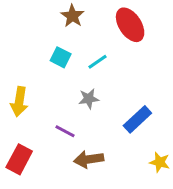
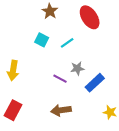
gray star: (89, 99) -> (77, 68), moved
purple line: (65, 131) -> (60, 79), moved

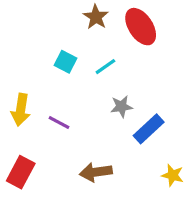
brown star: (50, 11) -> (96, 17), moved
purple line: (60, 79) -> (59, 123), moved

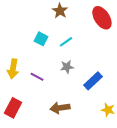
red ellipse: (141, 27) -> (102, 18), moved
gray star: (121, 107) -> (67, 67), moved

